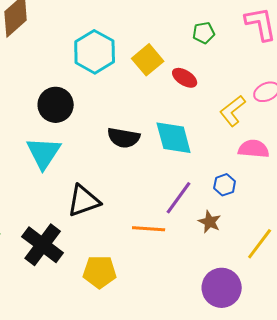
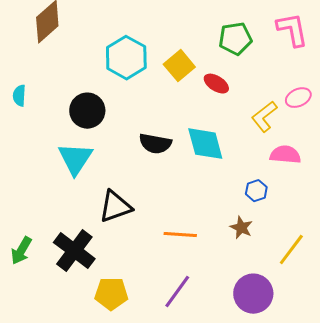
green pentagon: (204, 33) -> (235, 39), size x1.5
purple line: (179, 198) -> (177, 292), moved
yellow pentagon: (100, 272) -> (111, 294), moved

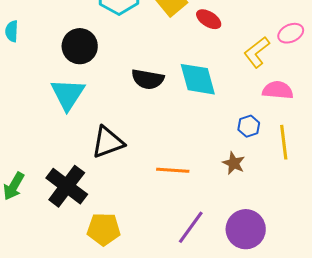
yellow line: (291, 250) -> (284, 142), moved, turned -44
purple line: (177, 292) -> (191, 227), moved

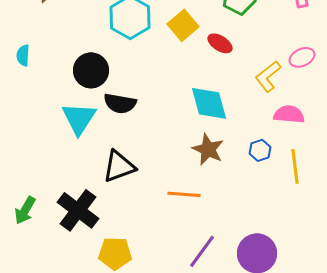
black semicircle: (148, 79) -> (120, 103), moved
brown star: (234, 163) -> (208, 149), moved, size x1.4

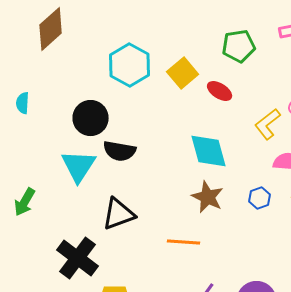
green arrow: (25, 210) -> (25, 202), moved

